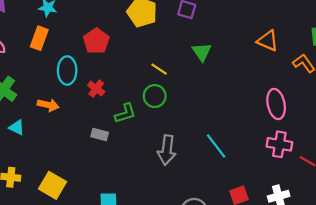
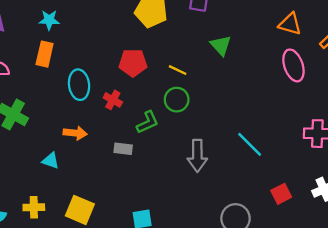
red pentagon: (96, 41) -> (133, 63), moved, turned -30
pink ellipse: (276, 104) -> (293, 65), moved
orange arrow: (48, 105) -> (75, 133), moved
cyan triangle: (17, 127) -> (51, 161), moved

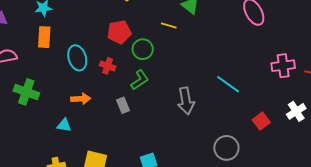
yellow line: (178, 70) -> (169, 25), moved
green circle: (177, 100) -> (143, 49), moved
gray rectangle: (123, 149) -> (123, 105), turned 70

